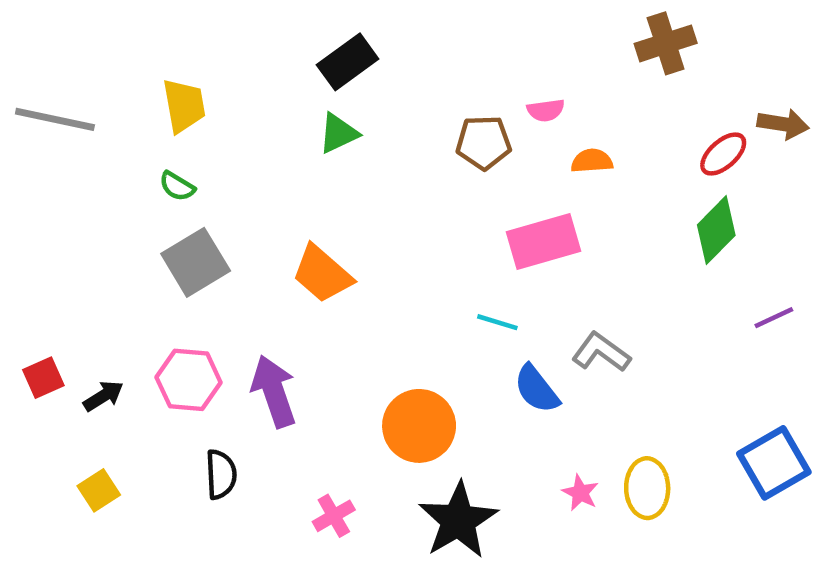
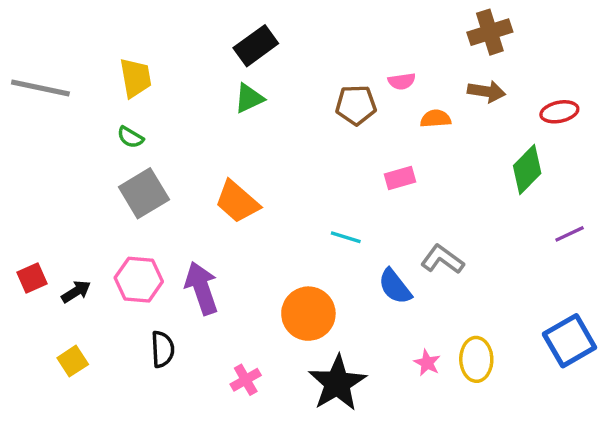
brown arrow: (783, 124) -> (486, 91), moved
red ellipse: (723, 154) -> (559, 112), moved, turned 30
pink rectangle: (543, 242) -> (400, 178), size x0.6
cyan line: (497, 322) -> (346, 237), moved

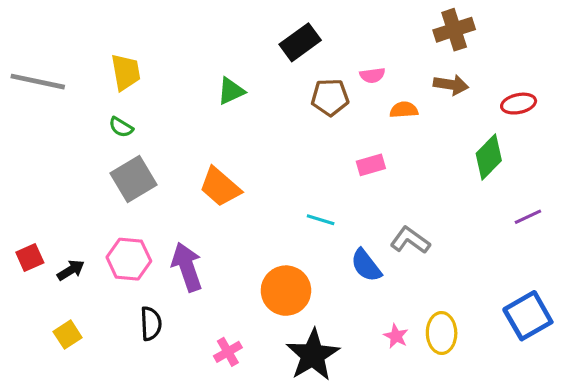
black rectangle: (256, 46) -> (300, 42), moved

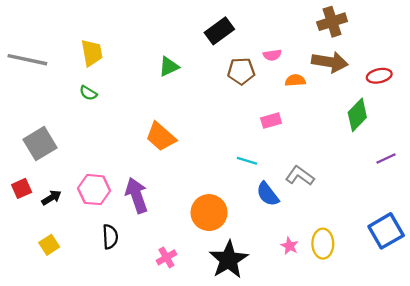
brown arrow: (451, 85) -> (330, 62), size x1.4
gray square: (134, 179) -> (40, 144), moved
cyan line: (321, 220) -> (247, 161), moved

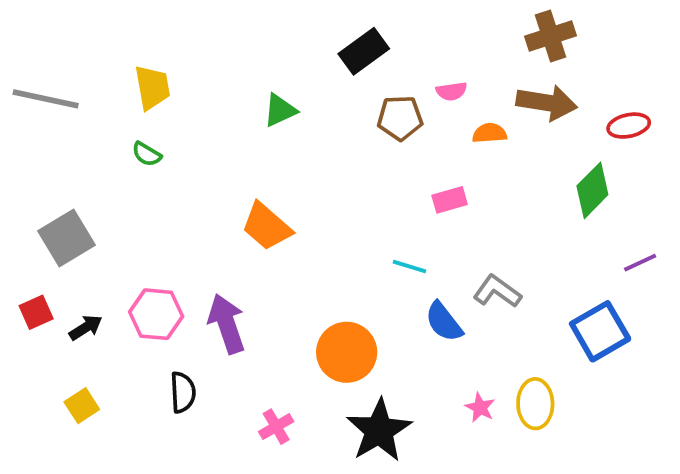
blue square: (386, 231) -> (600, 331), moved

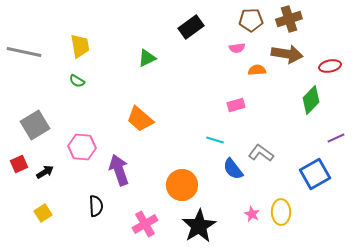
brown pentagon: (400, 118) -> (251, 20), moved
pink hexagon: (156, 314) -> (82, 147), moved
pink cross: (276, 427) -> (145, 224), size x1.4

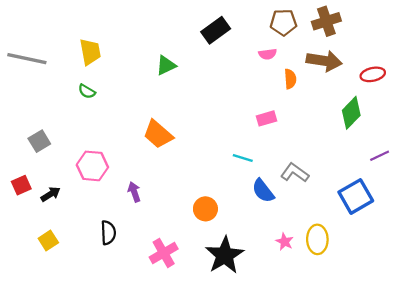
orange semicircle: (257, 70) -> (290, 79), turned 90
gray square: (35, 125) -> (39, 141), size x0.7
purple arrow: (119, 170) -> (134, 192), size x0.6
orange circle: (182, 185) -> (205, 209), size x0.7

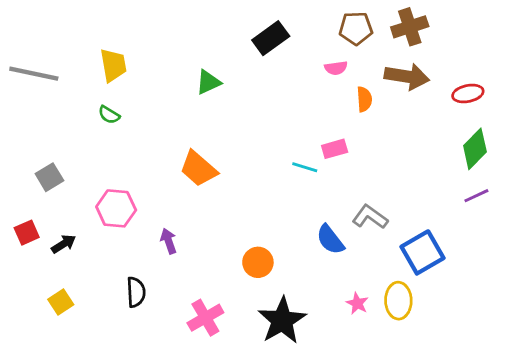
green diamond: (351, 113) -> (475, 149), moved
cyan line: (243, 158) -> (305, 167), moved
blue square: (356, 196) -> (422, 252), moved

